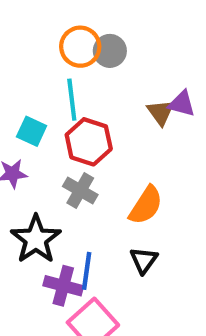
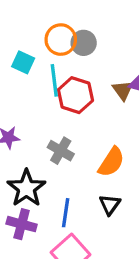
cyan square: (32, 131) -> (23, 62), moved
red hexagon: (89, 142) -> (75, 95), moved
purple cross: (63, 286) -> (22, 224), moved

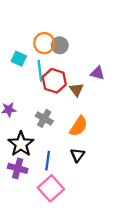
brown triangle: (123, 90) -> (76, 90), moved

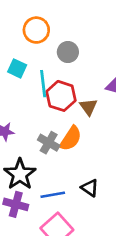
orange circle: (44, 43) -> (36, 30), moved
orange semicircle: (79, 126) -> (71, 138), moved
black triangle: (77, 155) -> (90, 188), turned -32
blue line: (48, 161) -> (53, 195), turned 72

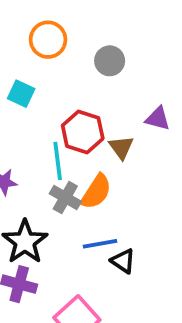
gray circle: (68, 52) -> (110, 61), moved
cyan line: (43, 84) -> (58, 161), moved
blue line: (53, 195) -> (100, 244), moved

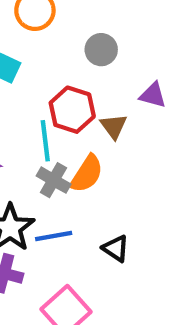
gray circle: (110, 61) -> (101, 50), moved
blue line: (100, 244) -> (54, 236), moved

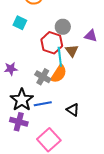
gray circle: (101, 50) -> (63, 27), moved
cyan line: (45, 141) -> (60, 57), moved

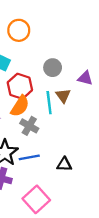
red hexagon: (52, 43) -> (20, 86), moved
orange semicircle: (59, 74) -> (20, 106), moved
black triangle: (73, 110) -> (64, 164), turned -32

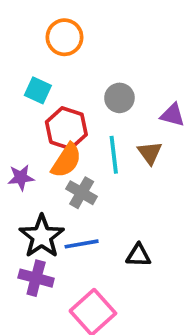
brown triangle: (63, 96) -> (150, 153), moved

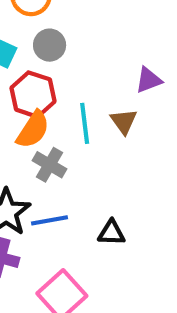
gray circle: (119, 98) -> (50, 45), moved
purple triangle: (173, 115) -> (149, 80), turned -36

